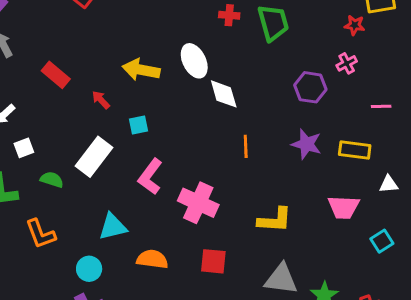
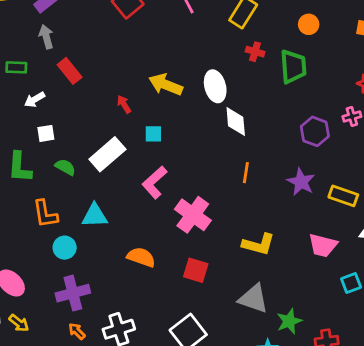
red rectangle: (56, 75) -> (70, 71), moved
cyan triangle: (113, 227) -> (95, 216), moved
cyan circle: (89, 269) -> (65, 248), moved

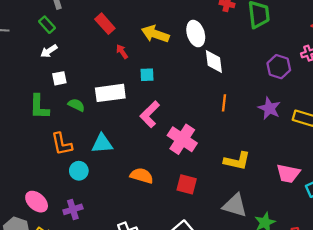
green rectangle: (16, 67) -> (47, 25), moved, turned 49
red rectangle: (70, 71) -> (105, 24), moved
white rectangle: (107, 154) -> (110, 93), turned 36
pink trapezoid: (323, 245) -> (288, 173), moved
purple cross: (73, 293) -> (73, 209), moved, size x0.7

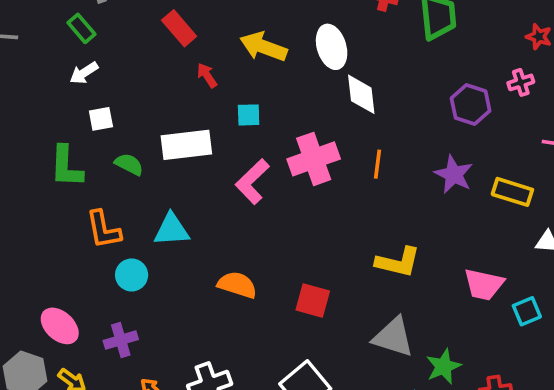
pink cross: (182, 139) -> (314, 159), moved, turned 36

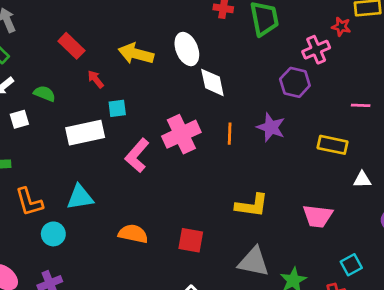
pink cross: (521, 82) -> (316, 50), moved, size x1.4
cyan square: (249, 115) -> (117, 108), moved
green semicircle: (129, 164) -> (45, 94), moved
purple star: (454, 174) -> (271, 127), moved
cyan square: (527, 311) -> (351, 265), moved

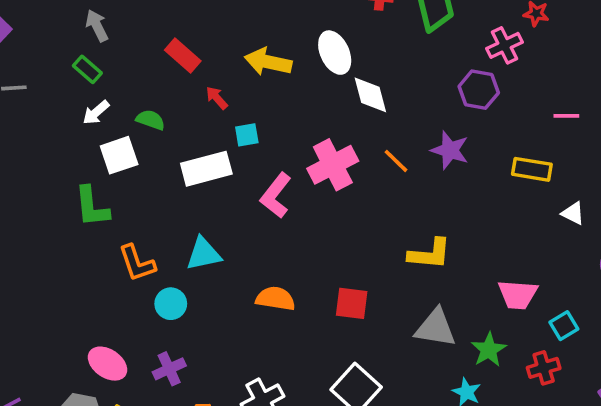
white square: (19, 119) -> (119, 155), size x1.5
orange line: (230, 134) -> (396, 161), turned -45
white triangle: (362, 180) -> (573, 213), turned 30
pink trapezoid: (318, 216) -> (518, 295), moved

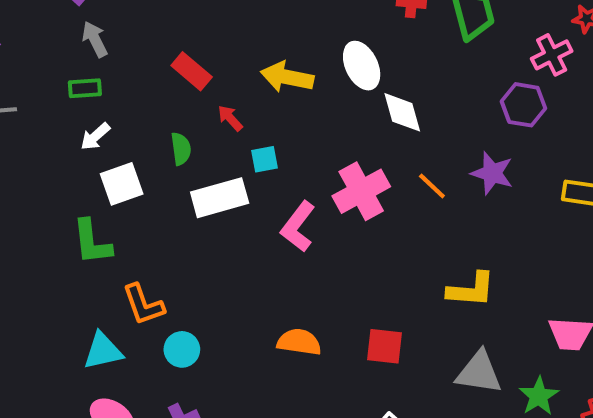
green rectangle: (87, 69) -> (85, 88), turned -44
green semicircle: (150, 120) -> (181, 149), moved, turned 64
cyan triangle: (204, 254) -> (103, 351), moved

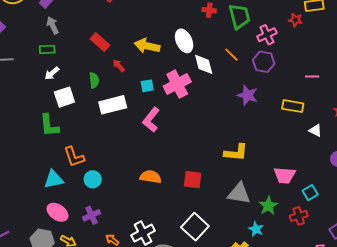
pink cross: (552, 55) -> (267, 35), moved
cyan square: (264, 159) -> (147, 86), moved
orange line: (432, 186) -> (231, 55), moved
pink cross: (361, 191) -> (177, 84), moved

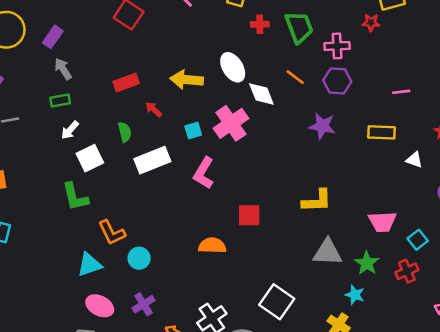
pink cross: (267, 35) -> (337, 46), turned 30
red rectangle: (100, 42) -> (126, 83), turned -54
red square: (193, 180) -> (249, 215), moved

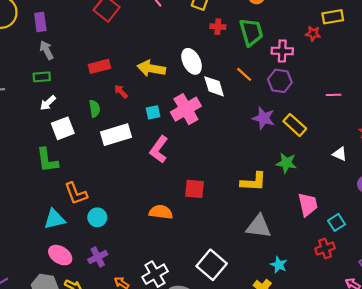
purple rectangle: (53, 37) -> (40, 22), turned -48
yellow rectangle: (382, 132) -> (295, 125), moved, turned 35
pink trapezoid: (382, 222) -> (308, 204), turned -105
green star: (367, 263) -> (286, 163), moved, turned -30

